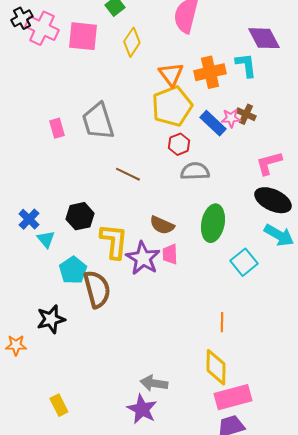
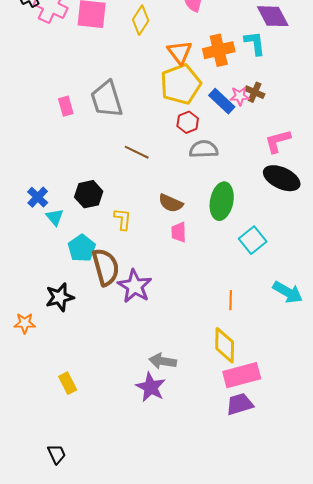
cyan arrow: (279, 235) -> (288, 292), moved
yellow L-shape: (114, 241) -> (123, 219), size x0.6
purple star: (143, 258) -> (135, 286), moved

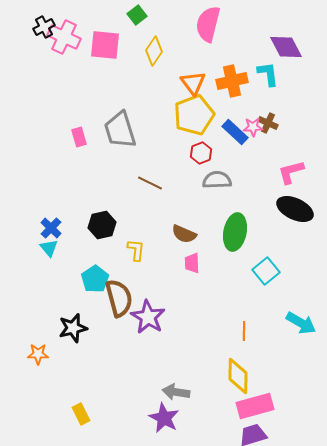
cyan triangle: (55, 217) -> (49, 248), moved

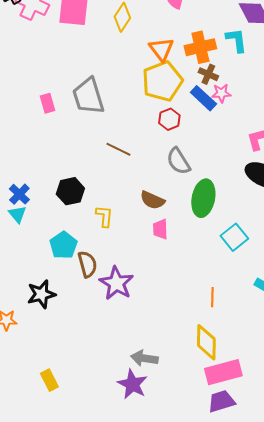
brown cross: (268, 123) -> (208, 74), moved
gray semicircle: (217, 180) -> (178, 161), moved, turned -120
brown semicircle: (119, 298) -> (87, 264), size x0.7

